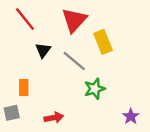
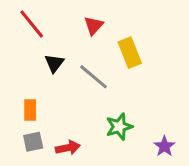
red triangle: (74, 20) -> (94, 25), size x0.6
green star: (95, 89) -> (119, 127), moved
gray square: (12, 113) -> (33, 142), moved

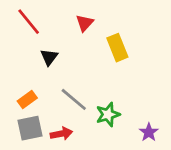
gray line: (94, 77) -> (74, 99), moved
orange rectangle: (30, 110) -> (27, 99), turned 54
gray square: (33, 142) -> (30, 128), size x1.4

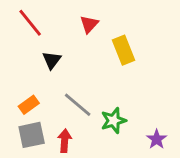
red arrow: (61, 134) -> (65, 141), turned -75

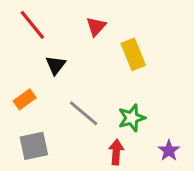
orange rectangle: (29, 105) -> (25, 99), moved
green star: (114, 121) -> (132, 118), moved
red arrow: (65, 141) -> (116, 152), moved

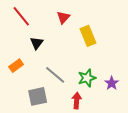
gray square: (34, 146) -> (38, 96), moved
purple star: (169, 151) -> (112, 83), moved

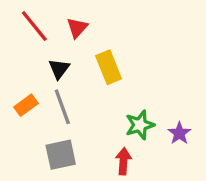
red triangle: (63, 17) -> (77, 28), moved
yellow rectangle: (88, 36) -> (109, 67), moved
gray line: (55, 75) -> (62, 107), moved, turned 30

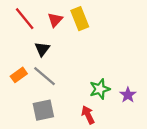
yellow rectangle: (109, 67) -> (80, 19), moved
gray line: (62, 107) -> (45, 76), turned -30
red arrow: (123, 161) -> (88, 115), turned -30

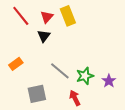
black triangle: (42, 49) -> (44, 36), moved
gray line: (45, 76) -> (60, 71), moved

